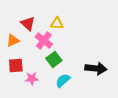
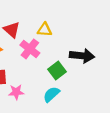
green square: (54, 59) -> (57, 70), moved
black arrow: (96, 68) -> (82, 56), moved

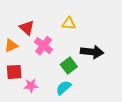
yellow triangle: (45, 30) -> (69, 24), moved

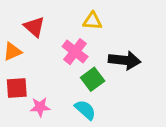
pink cross: (44, 46) -> (75, 52), moved
cyan semicircle: (64, 88) -> (85, 110), turned 84

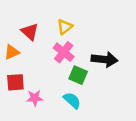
yellow triangle: (93, 21) -> (65, 27), moved, turned -42
green square: (93, 79) -> (78, 75), turned -30

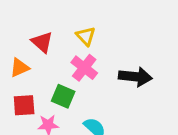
yellow triangle: (65, 27) -> (86, 36), turned -35
green square: (78, 75) -> (63, 96), moved

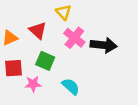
red triangle: (42, 42) -> (38, 30), moved
pink cross: (84, 68) -> (74, 38), moved

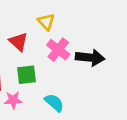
green square: (45, 61) -> (26, 75), turned -30

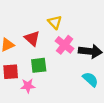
cyan semicircle: (54, 103) -> (90, 79), moved

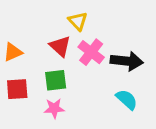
red triangle: (32, 38) -> (60, 46), moved
pink star: (28, 86) -> (54, 108), moved

